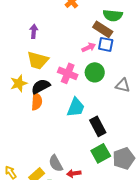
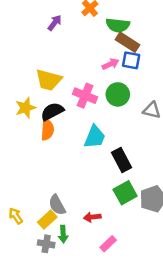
green semicircle: (113, 15) -> (118, 25), moved
purple arrow: (34, 31) -> (55, 23), moved, turned 32
gray semicircle: (56, 163) -> (57, 205), moved

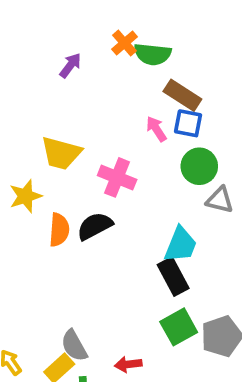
green semicircle: (118, 25) -> (153, 54), moved
pink arrow: (111, 64) -> (156, 129), turned -98
green circle: (118, 94) -> (199, 166), moved
black semicircle: (52, 111) -> (95, 226), moved
cyan trapezoid: (95, 137) -> (181, 245), moved

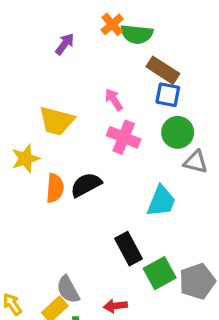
pink arrow: (156, 129) -> (114, 100), moved
pink cross: (117, 177) -> (124, 137), moved
black rectangle: (173, 276) -> (129, 249), moved

